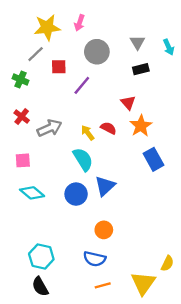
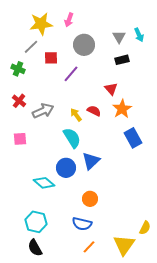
cyan arrow: (169, 47) -> (139, 35), moved
cyan diamond: (32, 193) -> (44, 183), moved
orange line: (103, 285) -> (89, 247), turned -32

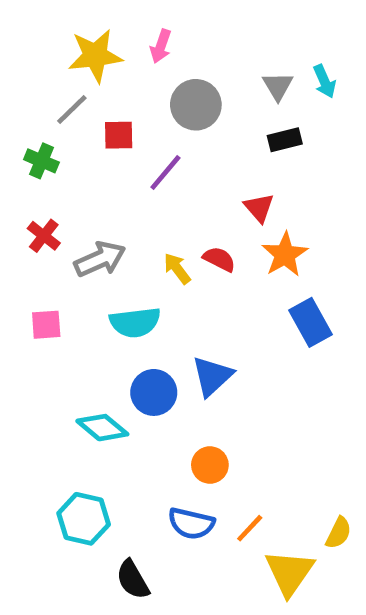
cyan semicircle: (72, 138) -> (135, 322), moved, turned 115
orange line: (89, 247) -> (250, 528), moved
black semicircle: (35, 248) -> (133, 580), moved

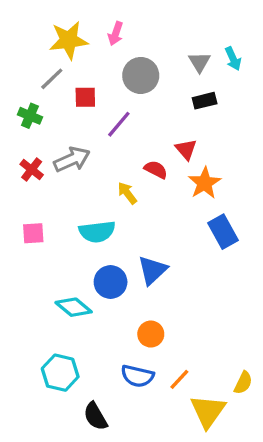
gray arrow: (100, 259) -> (72, 159), moved
red semicircle: (219, 259) -> (156, 170), moved

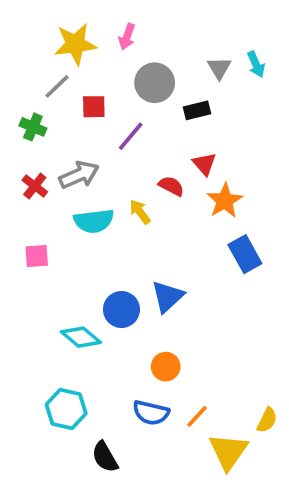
black rectangle: (205, 101) -> (197, 110), moved
cyan semicircle: (97, 232) -> (94, 221), moved

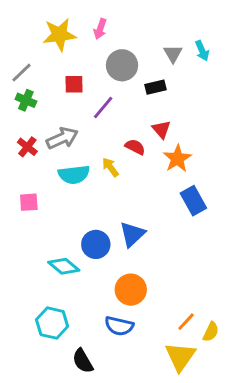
gray line: (57, 86) -> (22, 73), moved
orange circle: (166, 367) -> (131, 290), size x1.4
orange line: (197, 416) -> (186, 322), moved

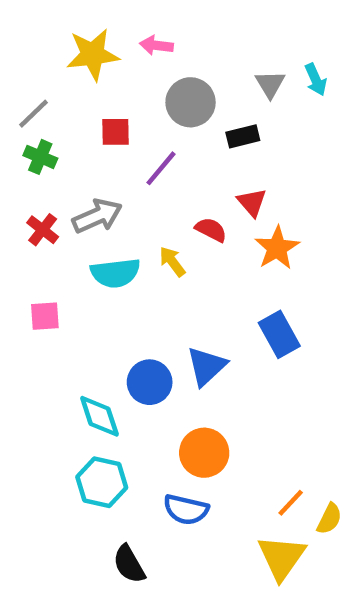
pink arrow: (100, 29) -> (156, 45), turned 78
blue rectangle: (193, 201) -> (279, 334), moved
cyan diamond: (64, 266) -> (99, 416), turned 32
cyan hexagon: (52, 323) -> (102, 482), moved

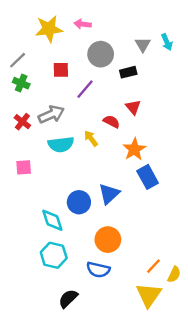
orange star: (277, 248) -> (134, 149), moved
black semicircle: (129, 564) -> (68, 299), turned 75

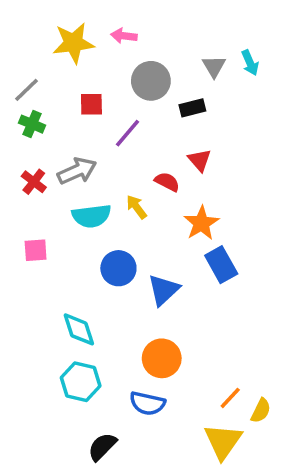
blue circle: (79, 202) -> (118, 268), moved

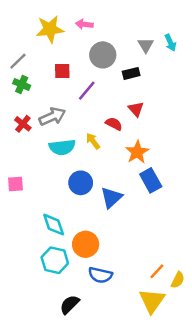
pink square: (36, 250) -> (15, 184), moved
orange circle: (162, 358) -> (86, 244), moved

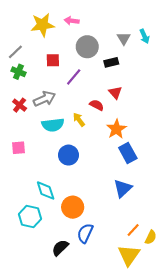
pink square: (15, 184) -> (18, 148), moved
blue triangle: (111, 198) -> (123, 188), moved
cyan hexagon: (55, 260) -> (30, 216), moved
blue semicircle: (100, 275) -> (85, 233), turned 102
black semicircle: (70, 304) -> (60, 248), moved

